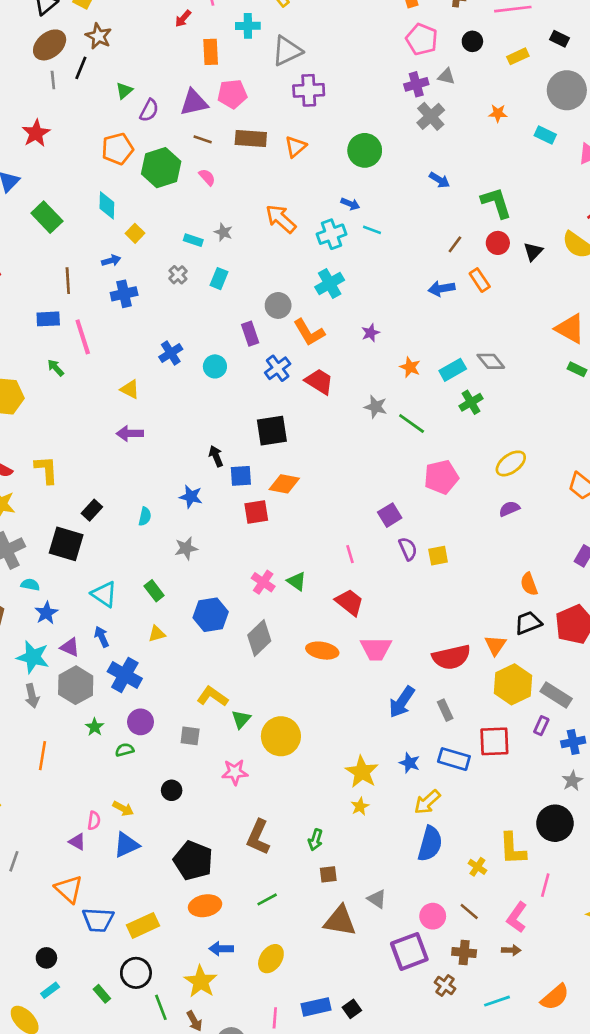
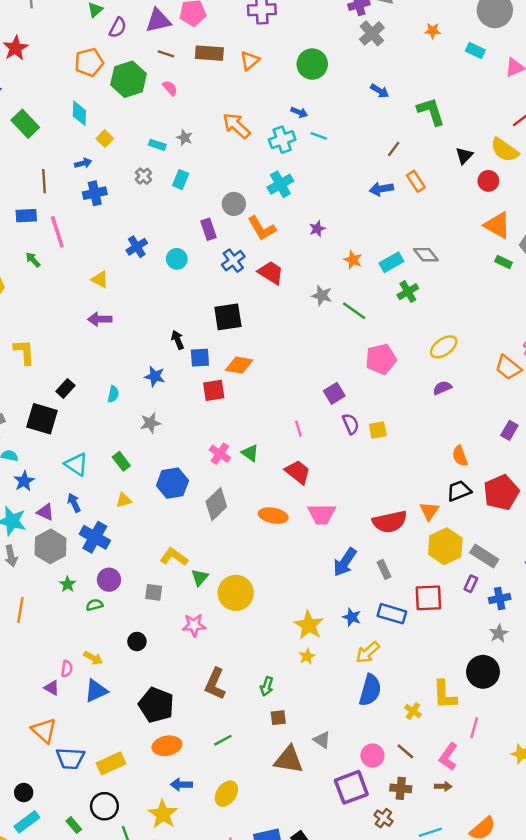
red circle: (498, 243) -> (488, 181), moved
cyan rectangle: (50, 990) -> (27, 822), size x1.5

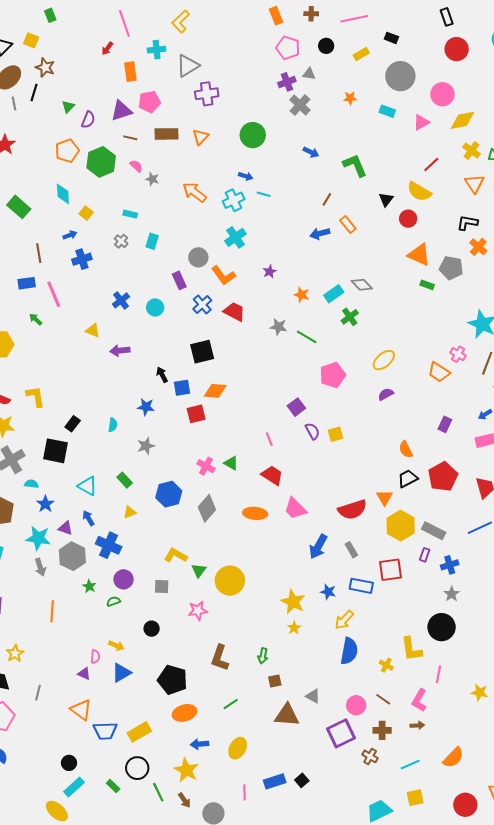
gray star: (185, 138) -> (152, 179), moved
purple arrow: (100, 319) -> (120, 351), moved
pink trapezoid: (322, 514) -> (295, 508), turned 50

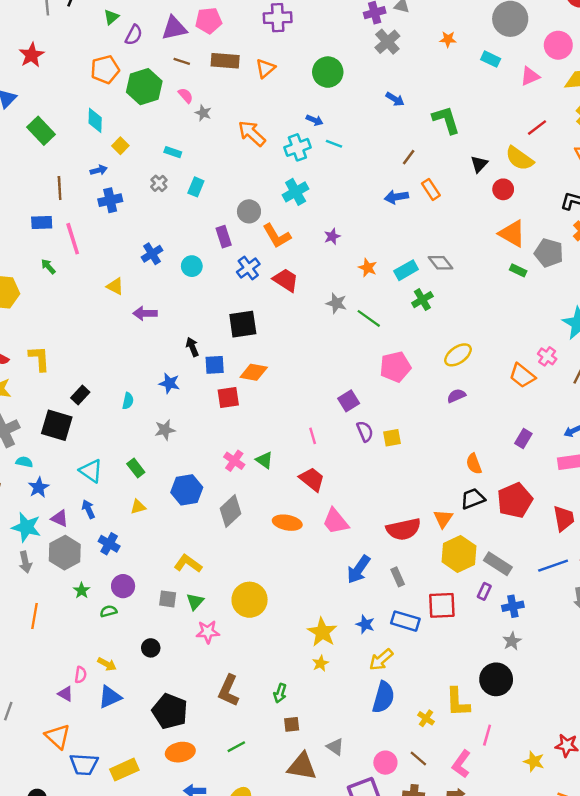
blue cross: (109, 545) -> (109, 544), size x0.7
green triangle: (199, 570) -> (195, 602), moved

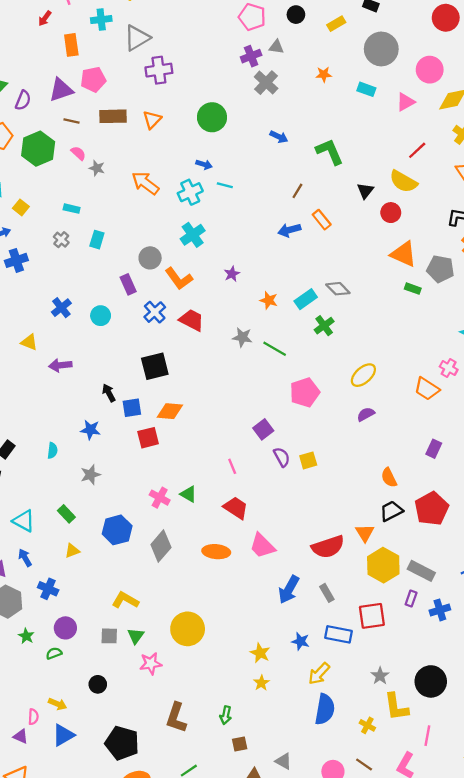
yellow star: (322, 632) -> (260, 653), size x0.7
gray star: (512, 641) -> (380, 676), moved

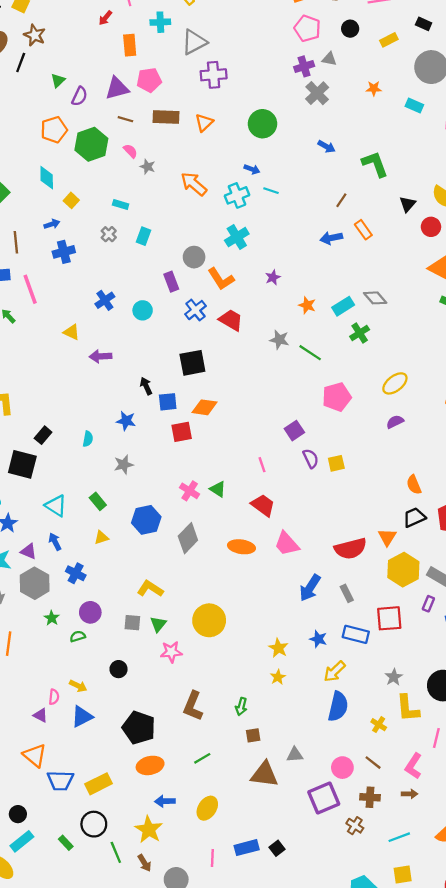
gray triangle: (283, 761) -> (295, 755), turned -36

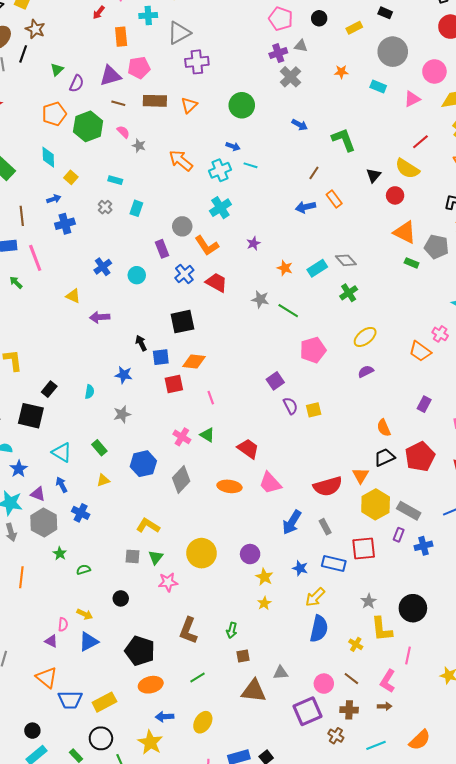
green cross: (360, 333) -> (349, 293), moved
pink line: (262, 465) -> (211, 398), moved
purple circle: (90, 612) -> (250, 554), moved

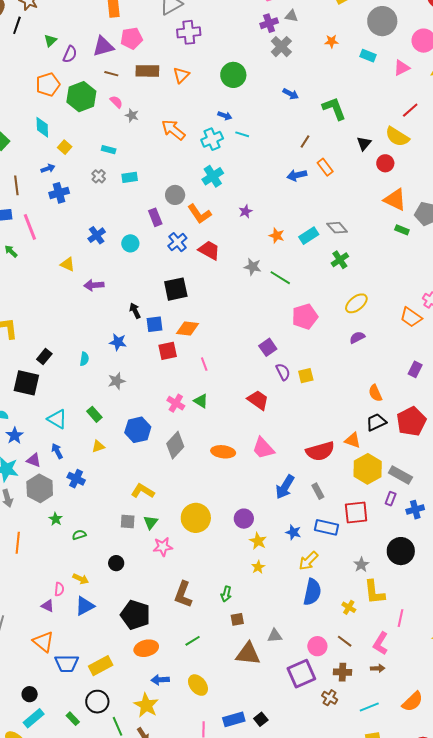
cyan rectangle: (136, 208) -> (130, 177), turned 63
red trapezoid: (248, 449) -> (258, 400), moved
orange triangle: (361, 475) -> (353, 440), turned -42
black circle: (413, 608) -> (401, 551), moved
yellow ellipse: (203, 722) -> (198, 685), turned -70

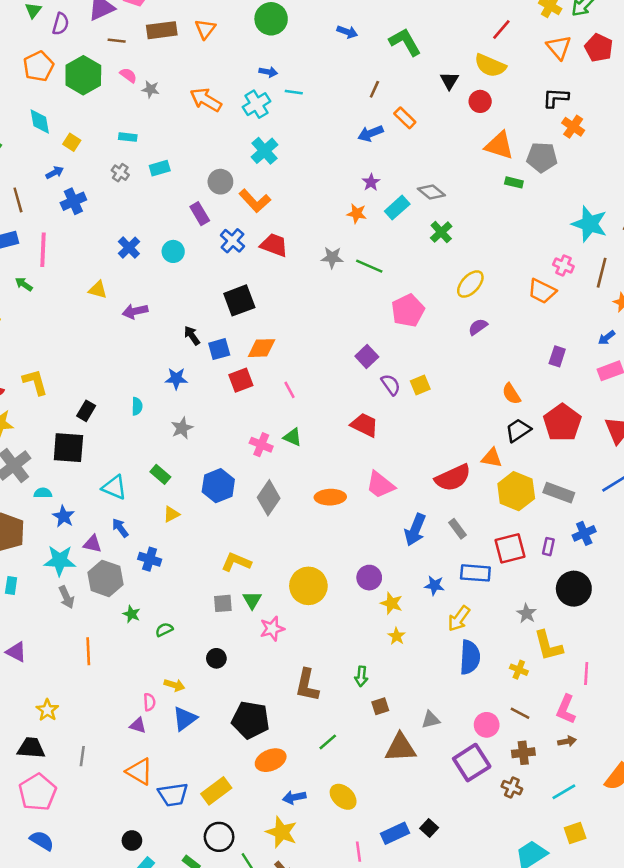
purple star: (246, 211) -> (371, 182), moved
pink line: (30, 227) -> (43, 250), turned 32
purple rectangle: (391, 499) -> (548, 547), moved

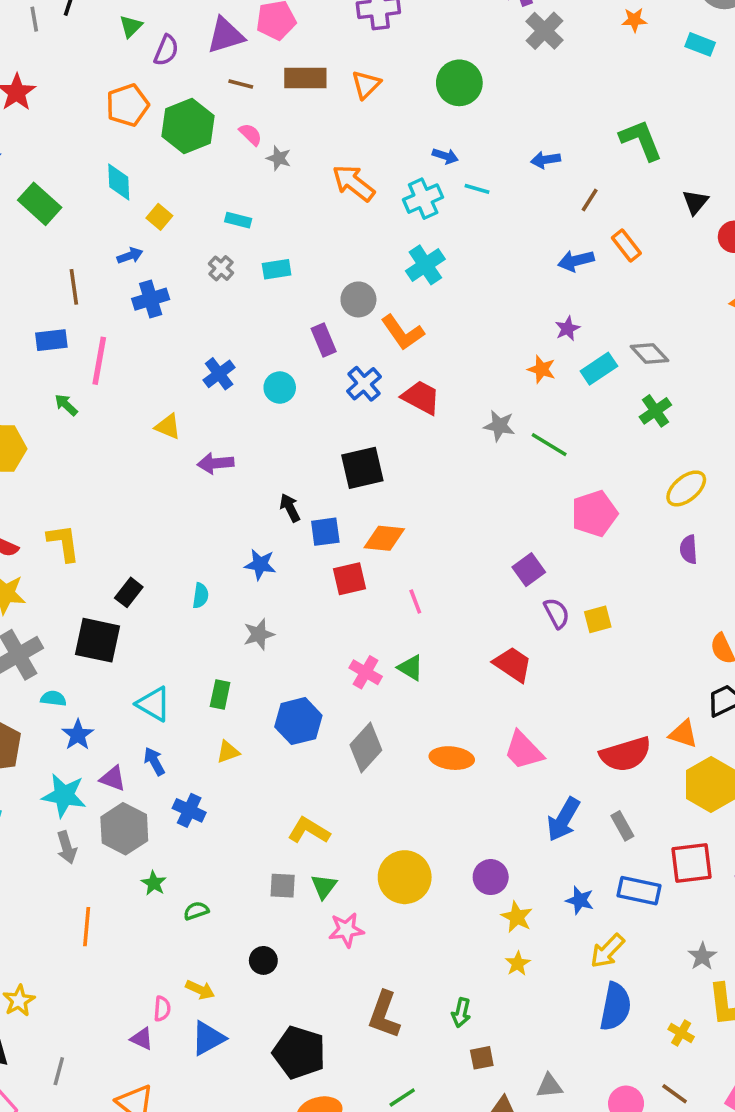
blue arrow: (347, 32) -> (546, 160), moved, turned 144
purple semicircle: (478, 327) -> (689, 549), turned -66
green rectangle: (160, 474) -> (220, 694), turned 54

